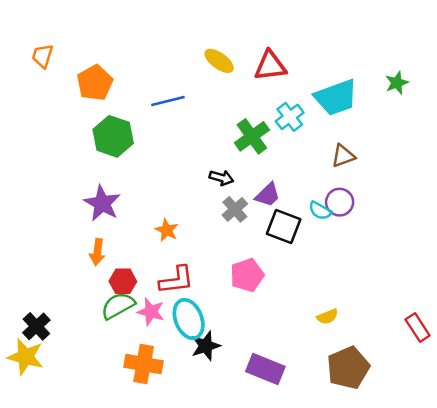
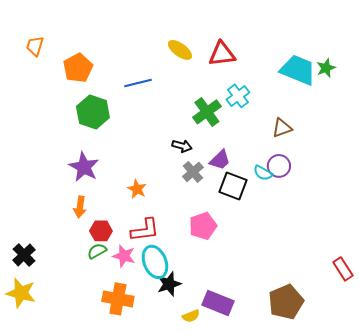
cyan trapezoid: (336, 97) -> (298, 70), moved, turned -138
green semicircle: (118, 306) -> (97, 251), size x0.7
yellow semicircle: (327, 317) -> (191, 316), moved
black cross: (36, 326) -> (24, 255), moved

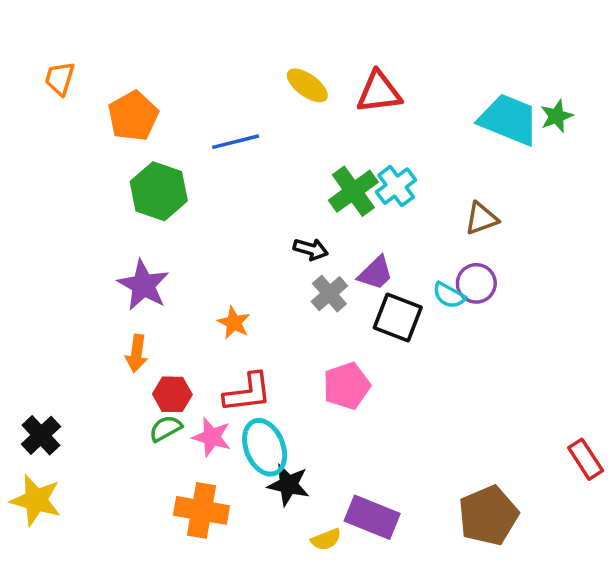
cyan cross: (238, 96) -> (396, 186), moved
black star: (169, 284) -> (289, 485), turned 30

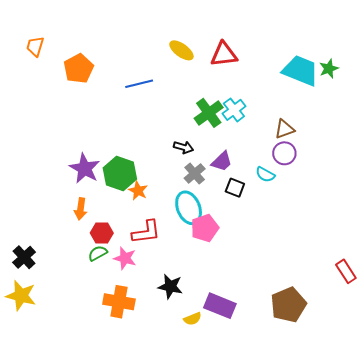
green hexagon: (159, 191) -> (120, 174), moved
purple circle: (476, 283) -> (284, 153), moved
black square: (398, 318) -> (235, 188), size x0.7
cyan ellipse: (265, 447) -> (189, 208), moved

